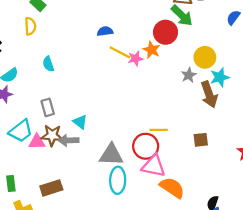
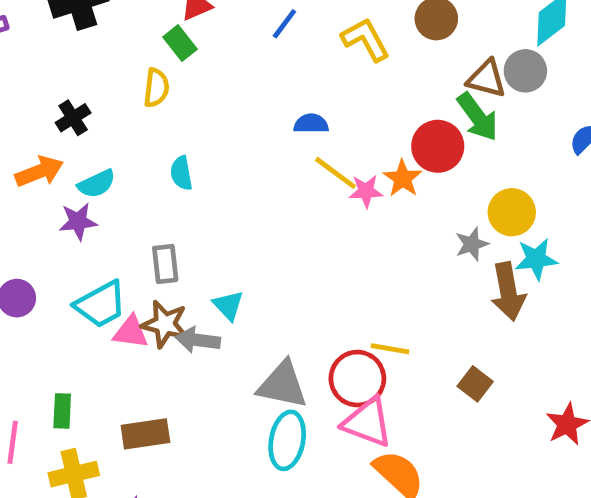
brown square: (201, 140) -> (475, 384), turned 35

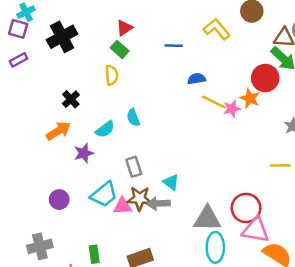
blue line: (284, 24) -> (174, 46), moved, turned 66
cyan semicircle: (97, 184) -> (105, 129), moved
yellow line: (390, 349) -> (280, 165), moved

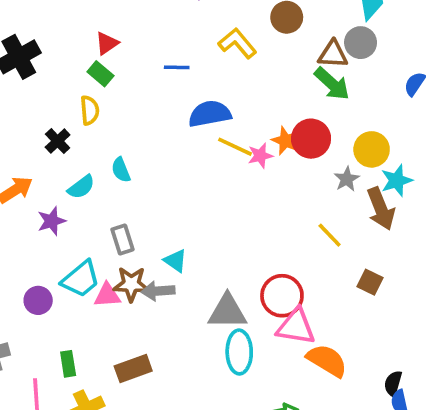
red circle: (265, 78) -> (311, 139), moved
blue semicircle: (196, 79) -> (210, 114), size x1.6
black cross: (71, 99) -> (58, 141), moved
yellow line: (280, 165) -> (330, 235), turned 48
purple circle: (59, 200) -> (38, 300), moved

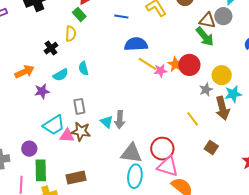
gray arrow: (158, 291) -> (120, 120), moved, turned -90
purple circle: (38, 300) -> (29, 149), moved
green rectangle: (68, 364) -> (41, 170), size x1.5

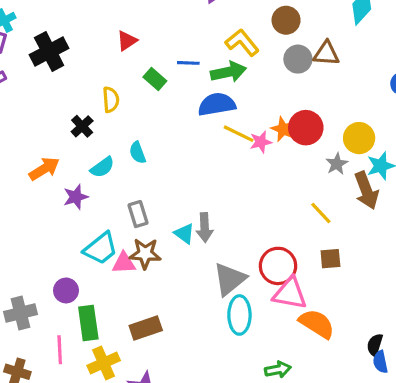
green rectangle: (79, 14) -> (155, 79), moved
gray circle: (223, 16) -> (298, 59), moved
green arrow: (205, 37) -> (228, 72), moved, turned -55
brown square: (211, 147) -> (330, 259), moved, turned -32
gray triangle: (131, 153) -> (230, 279), turned -40

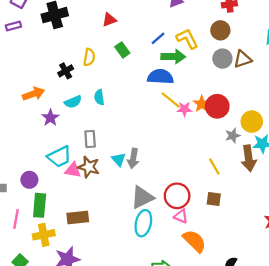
brown triangle: (326, 54) -> (243, 59), turned -36
blue line: (188, 63) -> (158, 38), moved, turned -56
purple star: (76, 197) -> (50, 118), turned -30
pink triangle: (290, 293) -> (181, 216), size x0.6

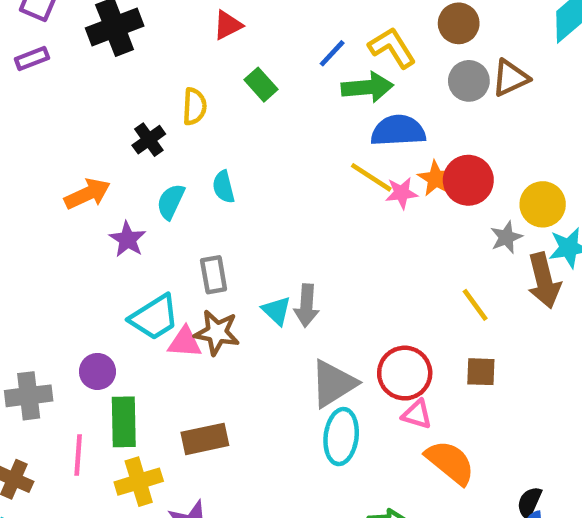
blue semicircle: (160, 77) -> (398, 131), moved
cyan semicircle: (73, 102) -> (171, 202), turned 144

